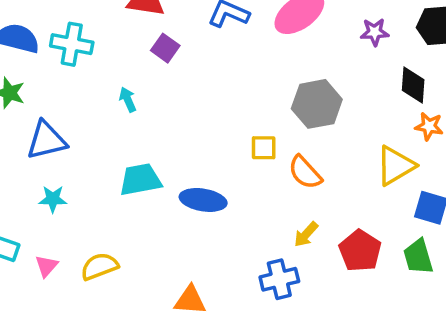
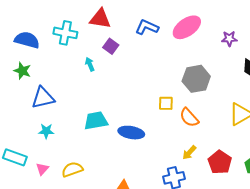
cyan cross: (72, 44) -> (65, 33), moved
cyan arrow: (128, 100) -> (90, 64), moved

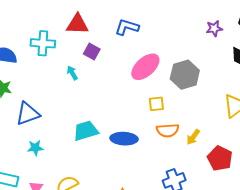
pink ellipse: (187, 27) -> (145, 67), moved
orange semicircle: (189, 118) -> (168, 130), moved, turned -45
yellow arrow: (189, 153) -> (193, 137), moved

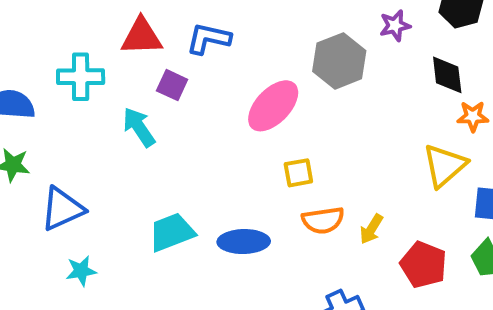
blue L-shape: (127, 27) -> (209, 39), moved
cyan arrow: (72, 73) -> (139, 127), size x1.5
gray hexagon: (185, 75) -> (339, 61), moved

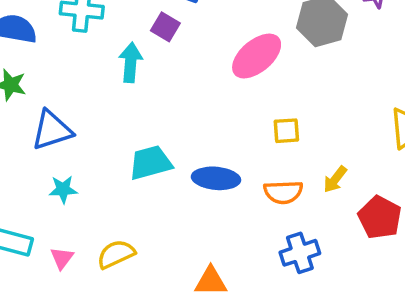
cyan arrow: (139, 127) -> (131, 62), turned 33
yellow square: (298, 173) -> (286, 131), moved
orange semicircle: (323, 220) -> (283, 192), moved

